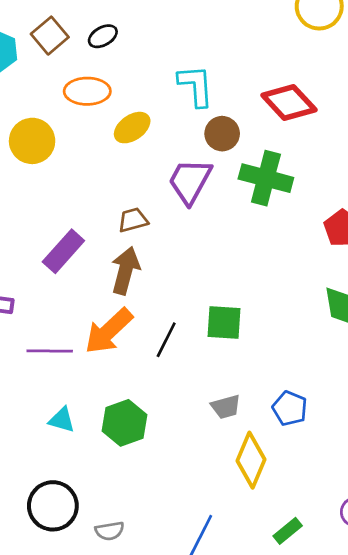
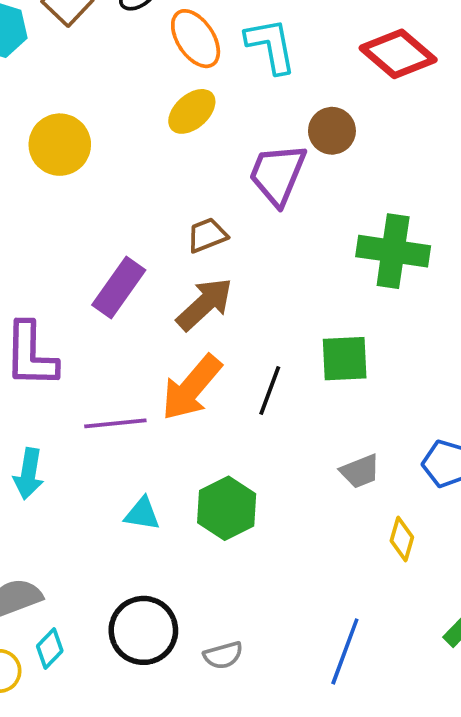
orange ellipse: (87, 91) -> (196, 39), moved, turned 63
brown circle: (222, 134) -> (332, 131), moved
green cross: (266, 178) -> (393, 251), moved
brown arrow: (125, 271) -> (205, 304), turned 39
yellow diamond: (251, 460) -> (402, 539), size x0.6

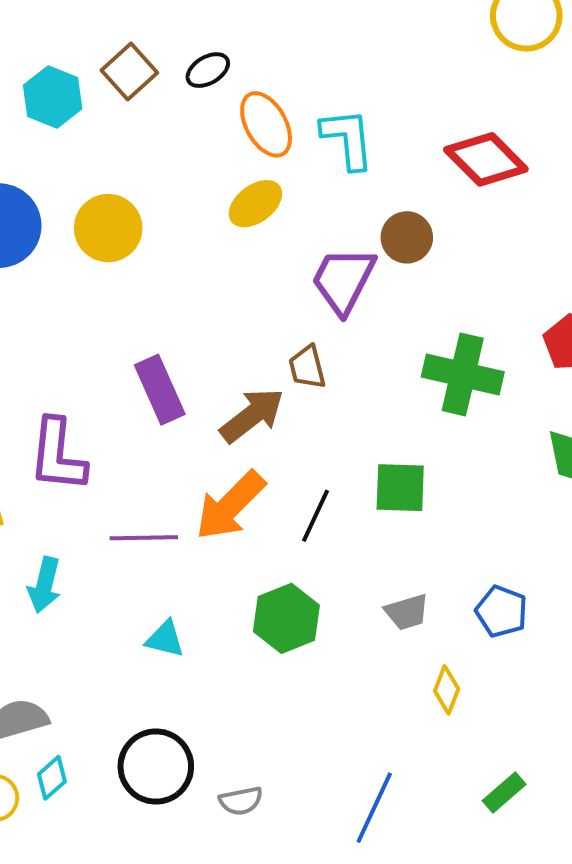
brown trapezoid: (207, 235) -> (307, 367), moved, turned -87
purple rectangle: (119, 288) -> (160, 390), turned -64
green hexagon: (227, 508) -> (286, 618), moved

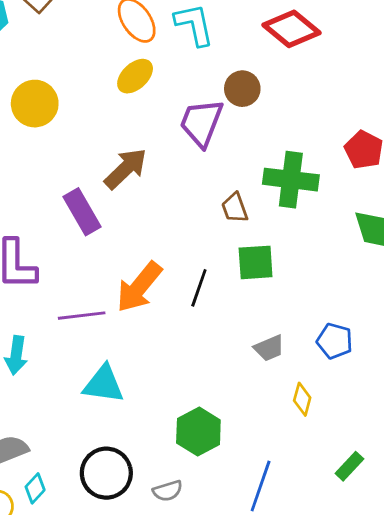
brown trapezoid: (307, 367) -> (235, 208), moved
brown arrow: (252, 415) -> (126, 169), moved
green hexagon: (286, 618) -> (198, 431), moved
cyan triangle: (165, 639) -> (104, 384), size x1.5

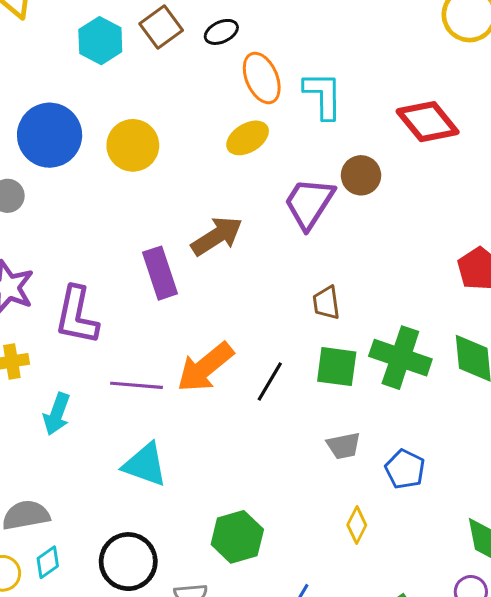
green cross: (291, 180) -> (400, 358), moved
gray trapezoid: (269, 348) -> (344, 446), moved

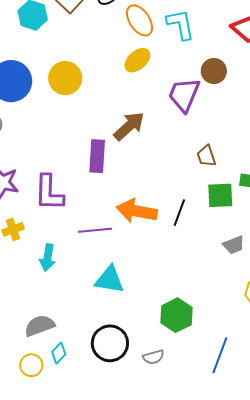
purple rectangle: (160, 273) -> (97, 156), turned 32
orange arrow: (205, 367) -> (137, 211), turned 60

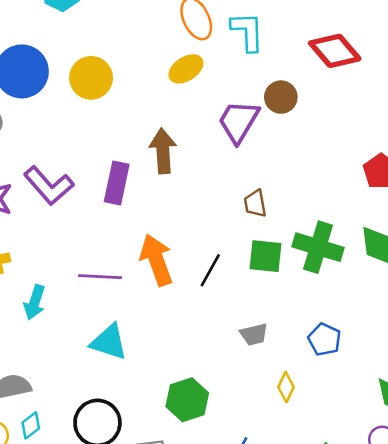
brown arrow: (129, 126) -> (163, 151), turned -60
purple L-shape: (49, 193) -> (49, 186), moved, turned -51
orange arrow: (137, 211) -> (156, 260), turned 51
gray trapezoid: (234, 245) -> (254, 334), moved

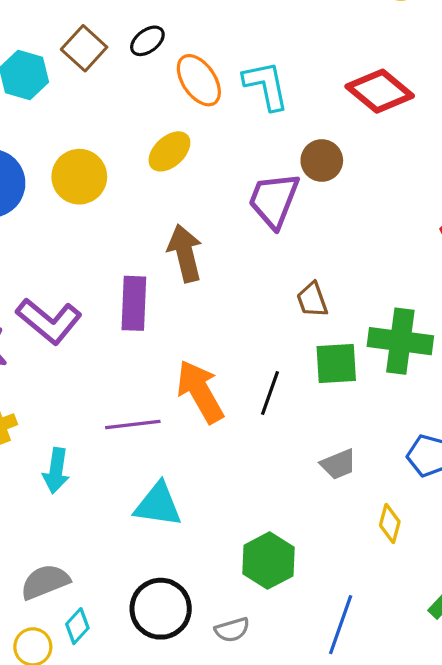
yellow ellipse: (186, 69) -> (169, 151), moved

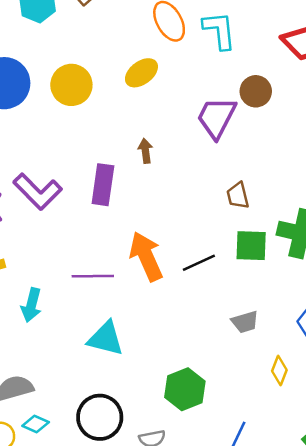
brown arrow: (185, 253) -> (145, 151), size x0.6
black line: (270, 393) -> (199, 263), turned 40
cyan diamond: (77, 626) -> (36, 424), turned 65

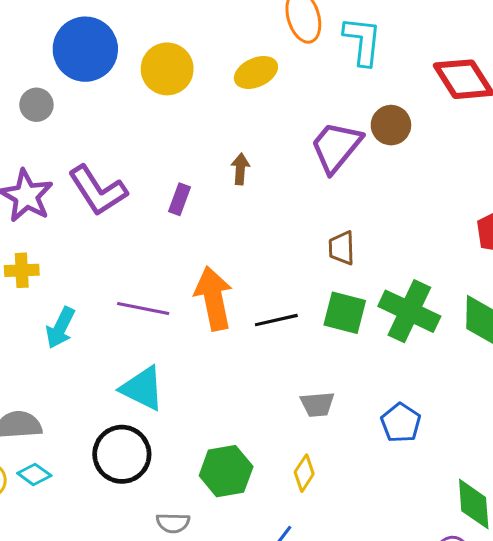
purple rectangle: (103, 185) -> (179, 199), size x0.6
yellow diamond: (279, 371) -> (304, 473), moved
black circle: (100, 417) -> (122, 454), moved

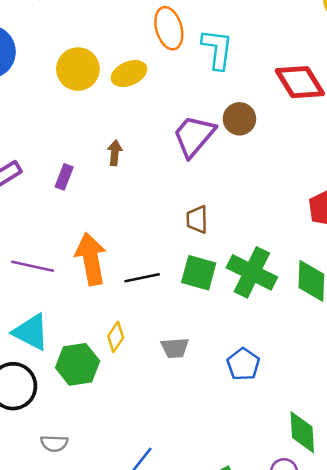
yellow circle: (167, 69) -> (78, 69), moved
green hexagon: (226, 471) -> (78, 364), moved
yellow diamond: (304, 473) -> (116, 337), moved

